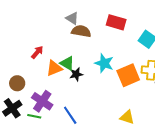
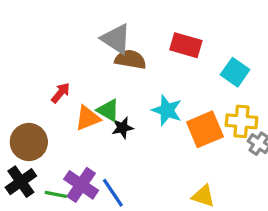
gray triangle: (72, 18) -> (116, 39), size x1.5
brown circle: (17, 83) -> (29, 142), size x1.5
purple cross: (42, 101) -> (81, 185), moved

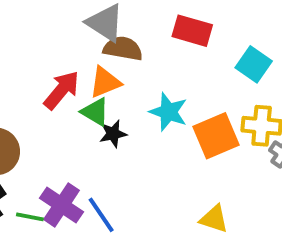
red arrow: (61, 93) -> (62, 90), moved, size x1.5
orange triangle: (88, 118) -> (105, 82), moved

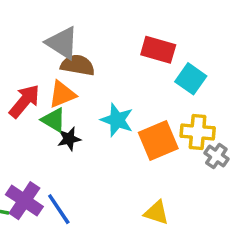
red rectangle: (192, 31) -> (158, 50), moved

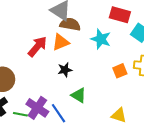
green triangle: (54, 120) -> (79, 95), moved
cyan star: (117, 120) -> (101, 39), moved
orange square: (158, 141) -> (120, 71), size x0.6

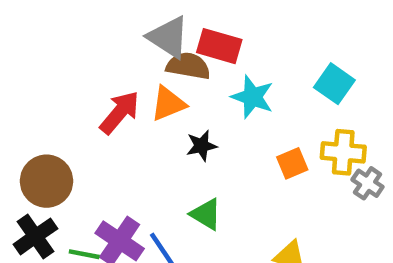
red rectangle: (120, 15) -> (219, 46), moved
black star: (65, 70) -> (202, 146), moved

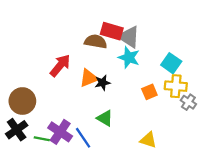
gray triangle: (168, 37) -> (129, 37), moved
cyan square: (334, 84) -> (171, 63), moved
orange triangle: (168, 104) -> (89, 78), moved

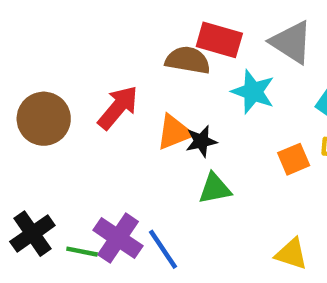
gray triangle: (129, 37) -> (291, 42), moved
brown circle: (22, 101) -> (44, 119), moved
green triangle: (105, 118) -> (215, 189), moved, turned -42

